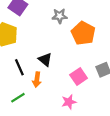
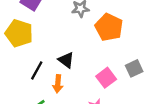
black line: (19, 67) -> (37, 70), turned 56

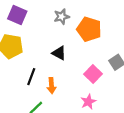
black triangle: (66, 60) -> (59, 53), moved

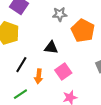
black triangle: (59, 53) -> (51, 47), turned -32
pink square: (93, 74) -> (63, 72), moved

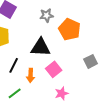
black triangle: (51, 47) -> (41, 47), size x1.5

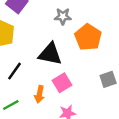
orange arrow: (31, 75) -> (39, 94), moved

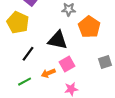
orange arrow: (39, 94) -> (48, 73), turned 56

